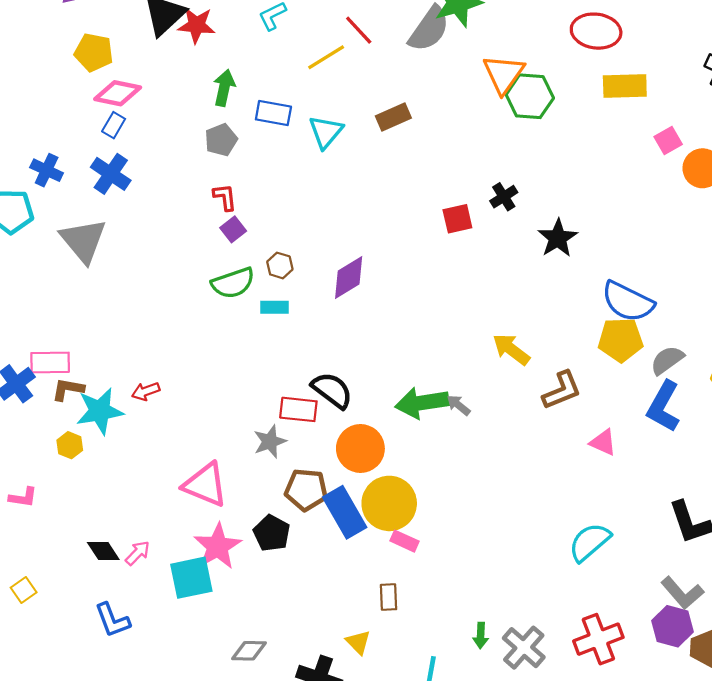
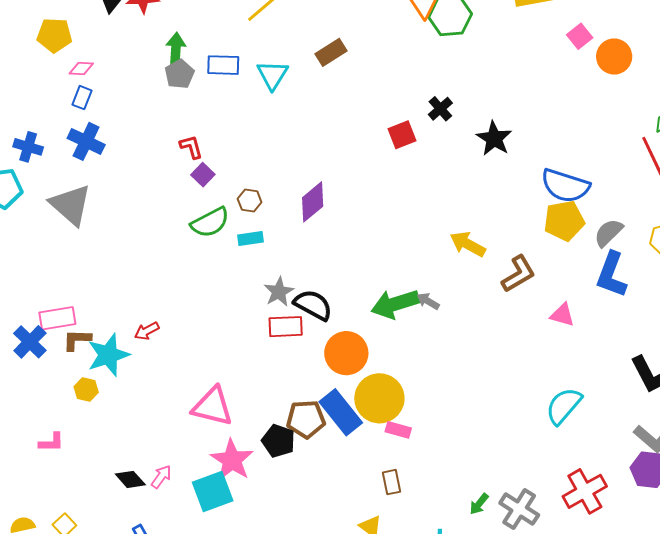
pink diamond: (118, 93) -> (81, 69), size x0.6
gray pentagon: (221, 140) -> (179, 74), moved
gray star: (270, 442) -> (279, 292), moved
brown pentagon: (306, 490) -> (306, 419), moved
green arrow: (481, 635) -> (479, 504), turned 45

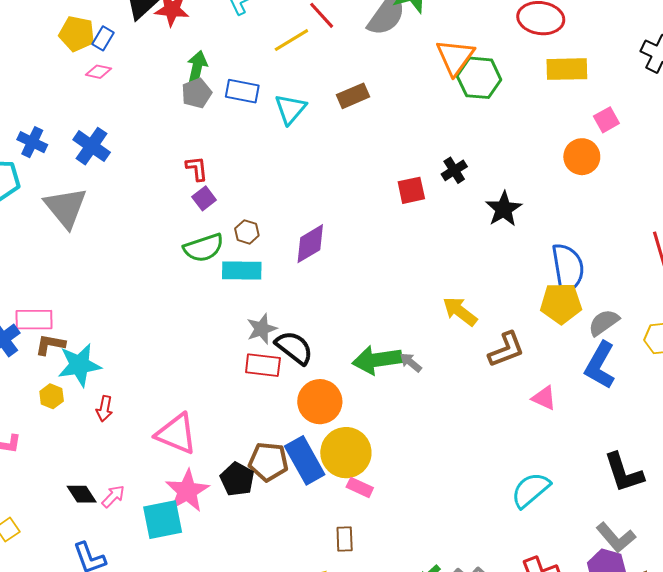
orange circle: (614, 57) -> (582, 157), moved
blue rectangle: (82, 98) -> (103, 38), moved
blue semicircle: (565, 186) -> (568, 268), turned -126
cyan rectangle: (250, 238) -> (242, 270), size x1.5
red arrow: (147, 331) -> (104, 409), moved, turned -60

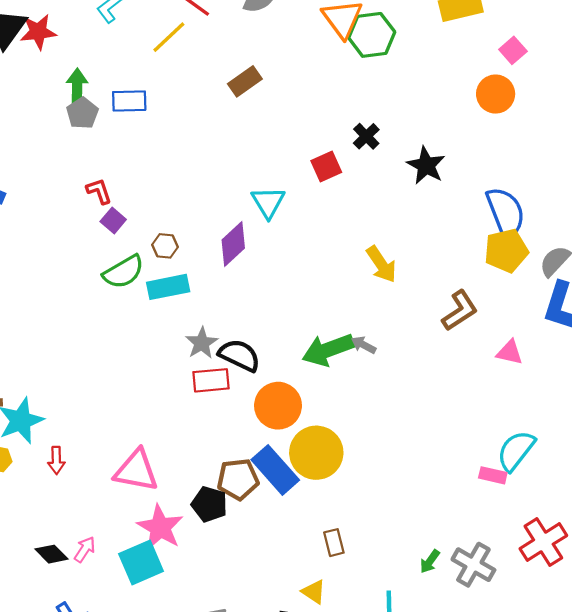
cyan triangle: (290, 109) -> (268, 202), moved
yellow arrow: (460, 311) -> (381, 264), moved, turned -150
pink rectangle: (360, 487) -> (493, 475), moved

